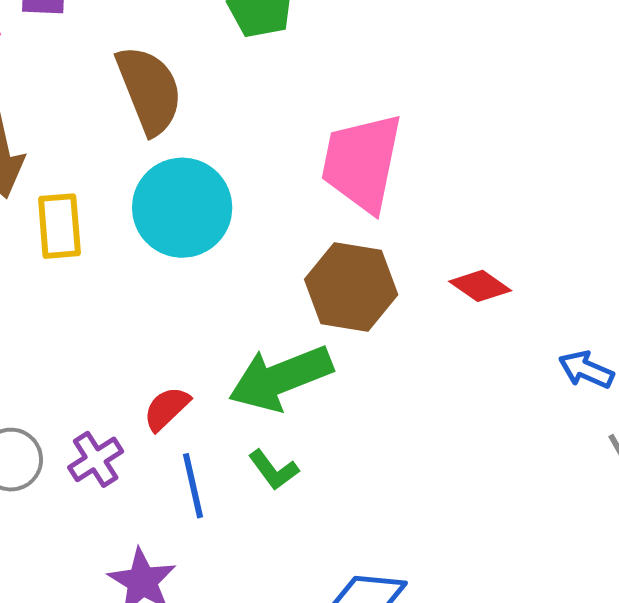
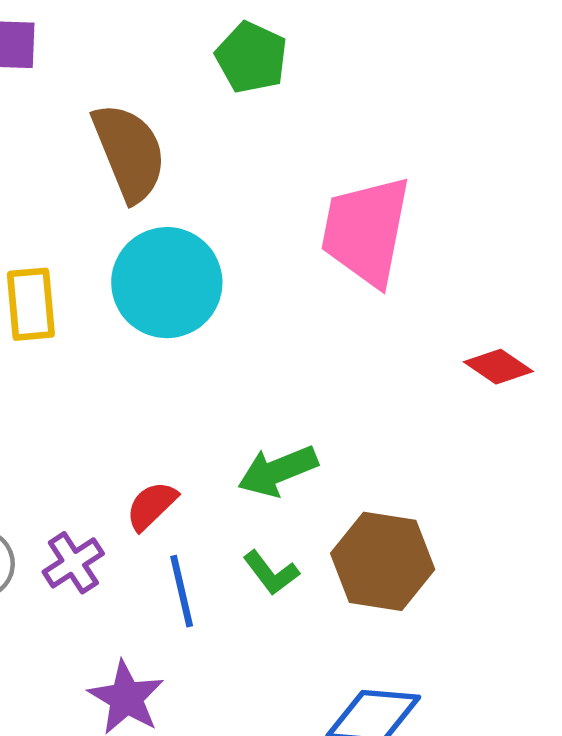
brown hexagon: (351, 287) -> (383, 561), moved
green arrow: (281, 378) -> (278, 471), size x0.7

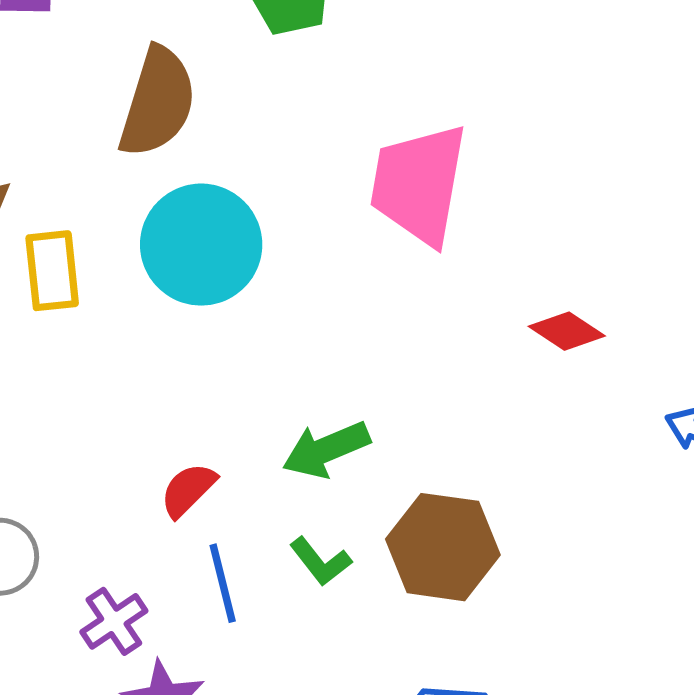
brown semicircle: (129, 152) -> (158, 102), turned 40
purple cross: (73, 563) -> (114, 621), moved

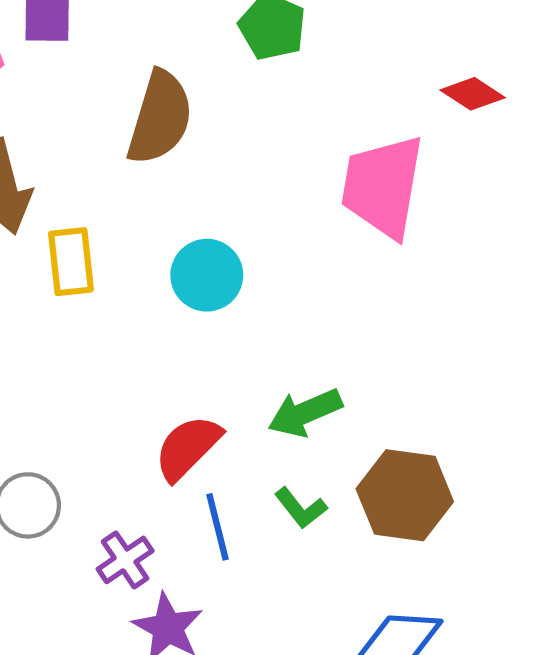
cyan circle: (201, 245) -> (207, 275), moved, size x0.7
red diamond: (567, 331) -> (473, 94), moved
red semicircle: (188, 490) -> (188, 448), size x1.4

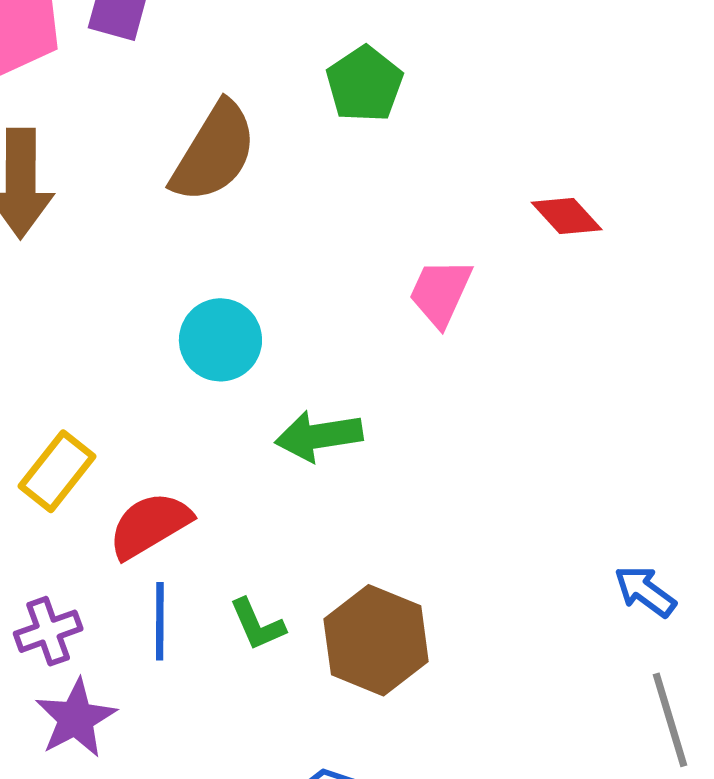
pink trapezoid: (383, 186) -> (440, 292), size x0.6
yellow rectangle: (71, 262) -> (57, 471), moved, turned 30
green arrow: (305, 413) -> (319, 436), moved

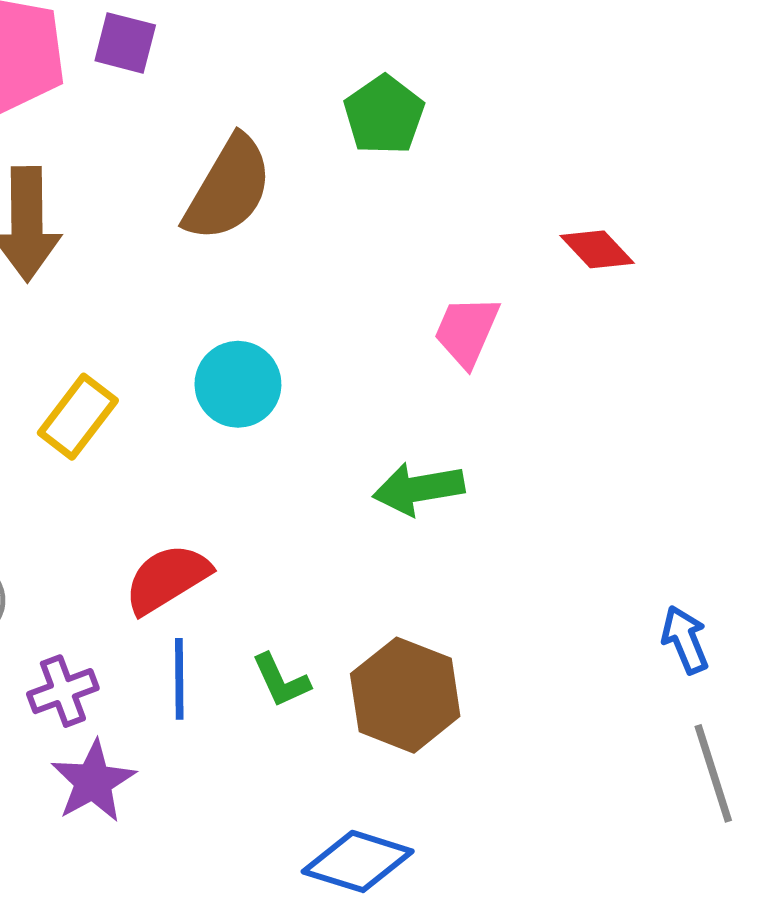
green arrow: (319, 436) -> (419, 489), moved
yellow rectangle: (57, 471) -> (78, 417), moved
blue arrow: (645, 591) -> (685, 640), turned 32

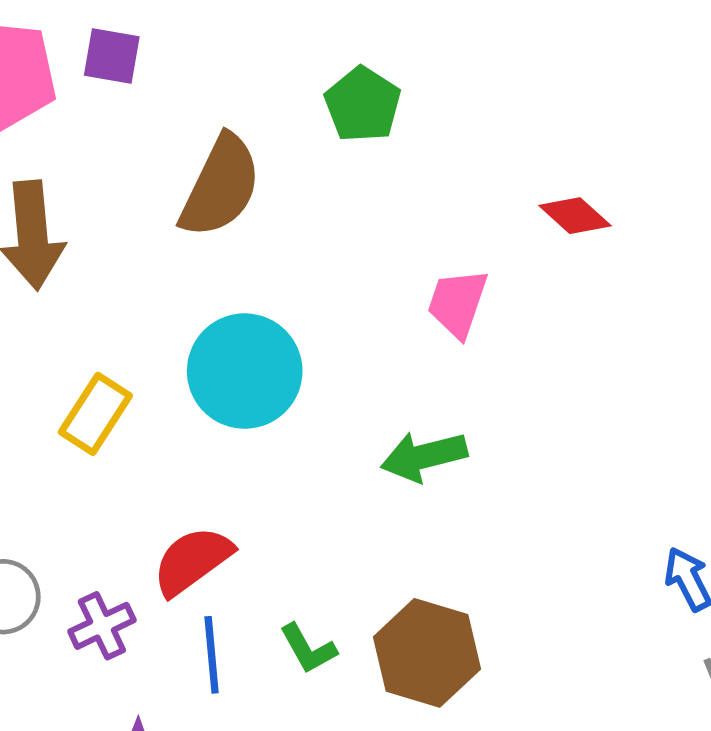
cyan circle: (238, 384) -> (245, 371), size x1.4
purple cross: (63, 691) -> (102, 626), moved

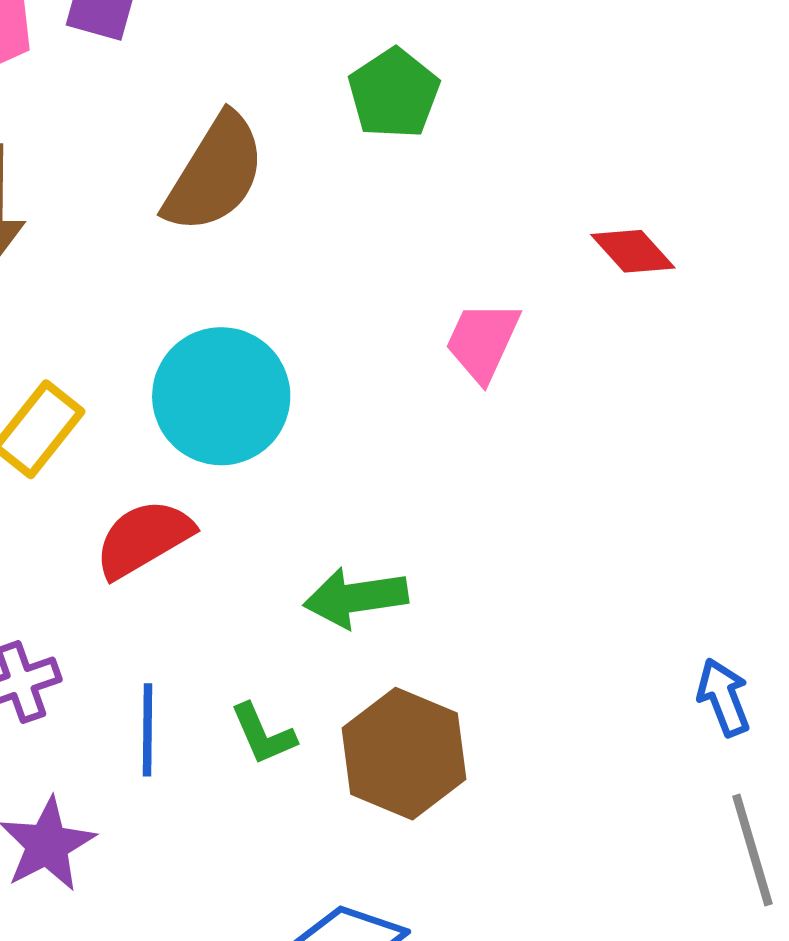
green arrow: (424, 456) -> (356, 598), moved
red semicircle: (192, 561) -> (144, 539), moved

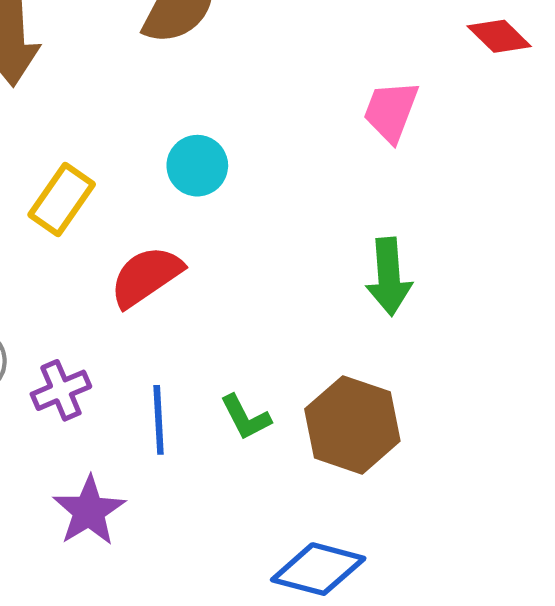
cyan circle: (221, 396) -> (197, 166), size x0.6
green arrow: (356, 598) -> (389, 277), moved, turned -82

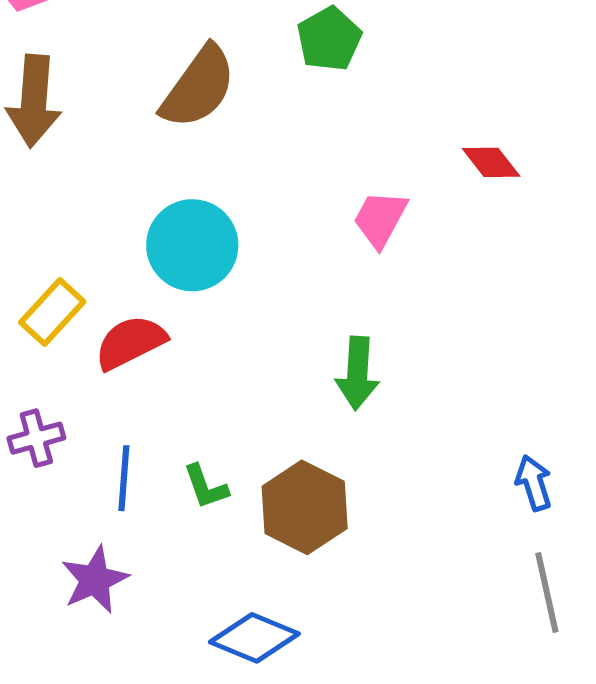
cyan circle: (197, 166) -> (192, 245), size x1.6
yellow rectangle: (62, 200) -> (52, 312), moved
purple star: (89, 511) -> (95, 580), moved

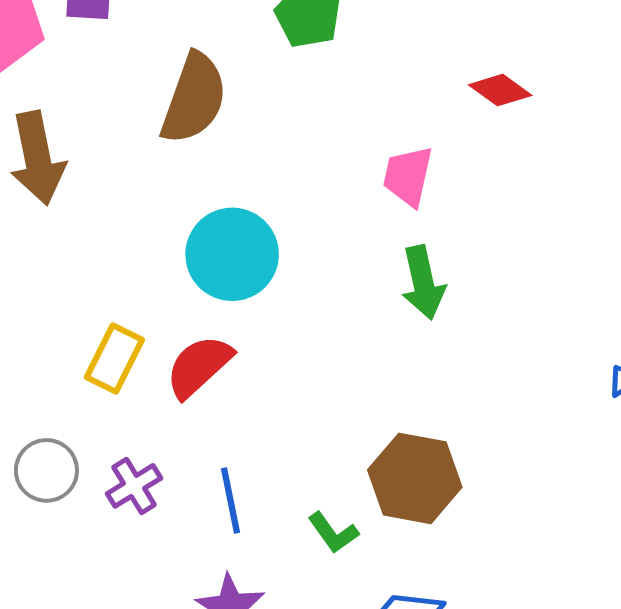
green arrow: (357, 373) -> (423, 283), moved
green L-shape: (206, 487) -> (333, 533), moved

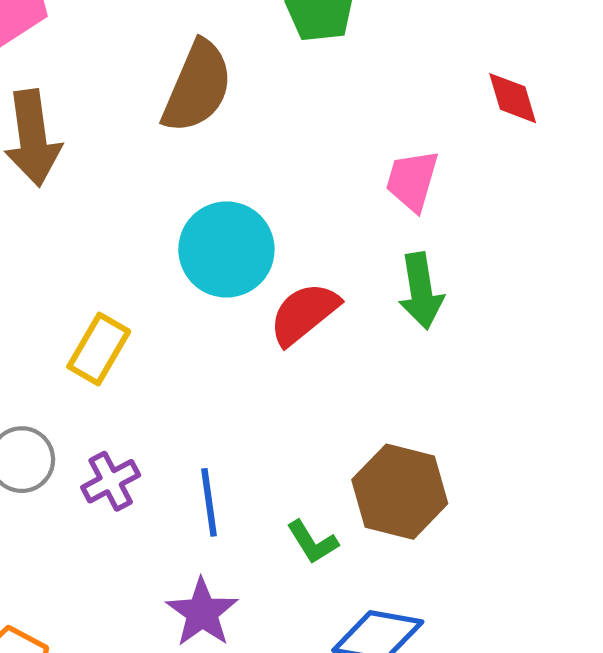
red diamond: (500, 90) -> (513, 98), turned 34
red semicircle: (199, 366) -> (304, 314), moved

